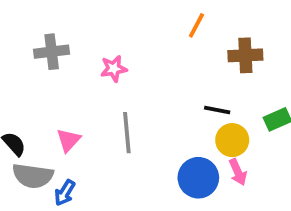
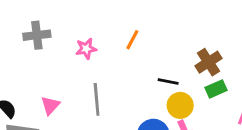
orange line: (196, 25) -> (132, 40), moved
brown cross: (245, 55) -> (209, 62), moved, turned -30

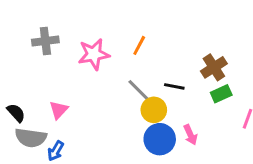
pink star: (86, 49) -> (94, 54), size x1.5
gray line: (97, 99) -> (141, 92), moved, turned -40
yellow circle: (180, 105) -> (154, 110), moved

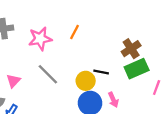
black line: (174, 86) -> (101, 72), moved
gray line: (141, 92) -> (48, 74), moved
green rectangle: (221, 94) -> (137, 69), size x1.5

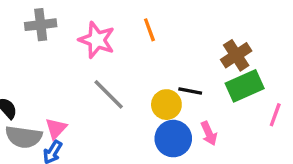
orange line: (74, 32) -> (149, 30), turned -48
pink star: (40, 39) -> (97, 40), turned 30
pink triangle: (13, 81) -> (56, 128), moved

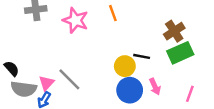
gray line: (109, 94) -> (69, 79), moved
pink line: (275, 115) -> (190, 94), moved

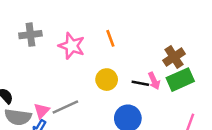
yellow circle: (125, 66) -> (107, 80), moved
gray line: (69, 79) -> (65, 107), turned -70
pink arrow: (155, 87) -> (154, 81), moved

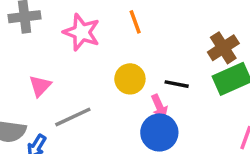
pink arrow: (154, 81) -> (159, 107), moved
pink triangle: (42, 111) -> (40, 86), moved

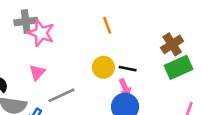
pink star: (82, 32) -> (41, 33), moved
black line: (177, 84) -> (128, 69), moved

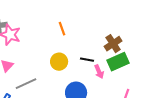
black line: (128, 69) -> (87, 60), moved
pink arrow: (125, 88) -> (99, 72), moved

